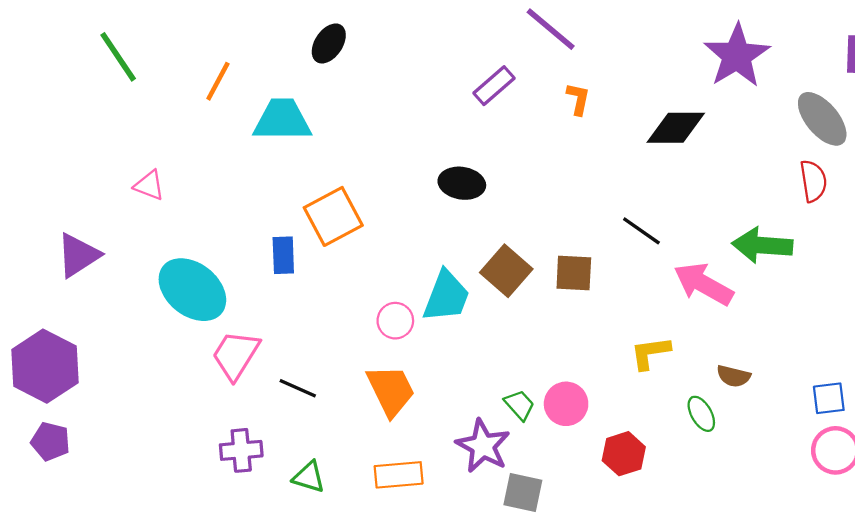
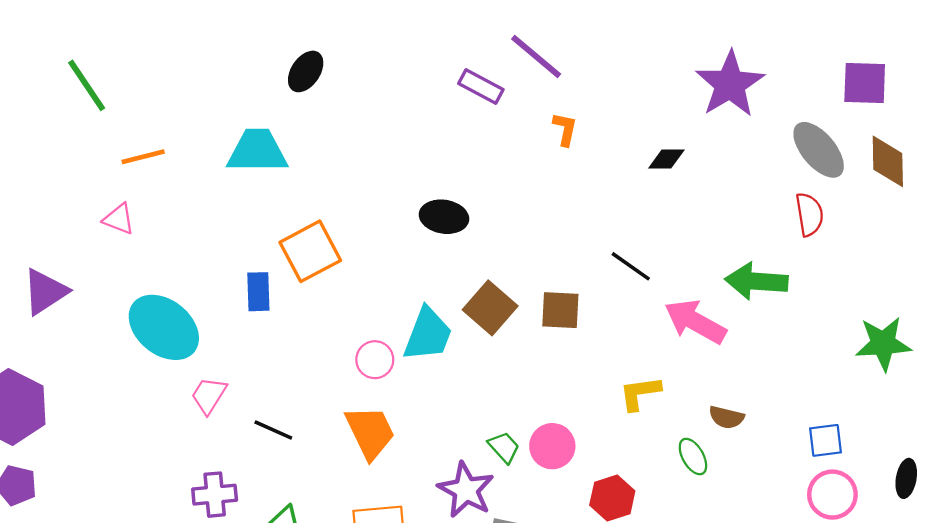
orange line: (218, 81) -> (143, 157), moved, turned 48
purple rectangle: (494, 86) -> (481, 86), moved, turned 69
black diamond: (676, 128) -> (666, 159), size x0.6
pink trapezoid: (236, 355) -> (209, 395), size x0.7

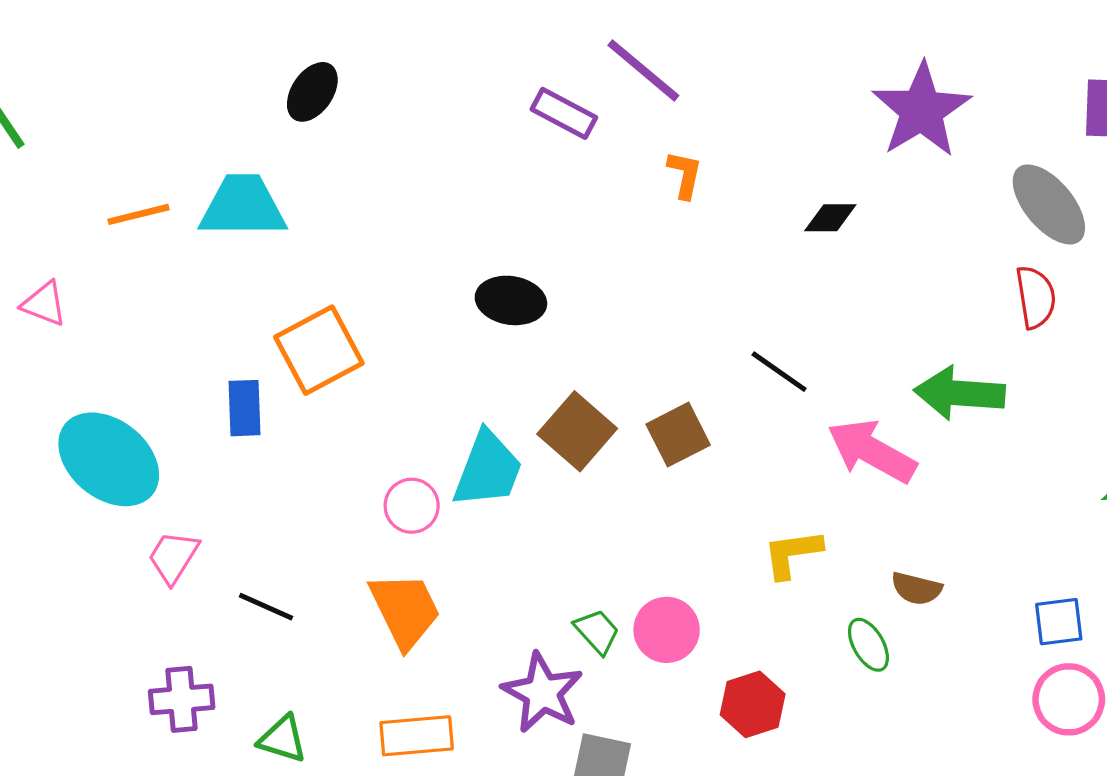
orange line: (143, 157) -> (139, 214), moved
brown square: (560, 310) -> (678, 435), turned -30

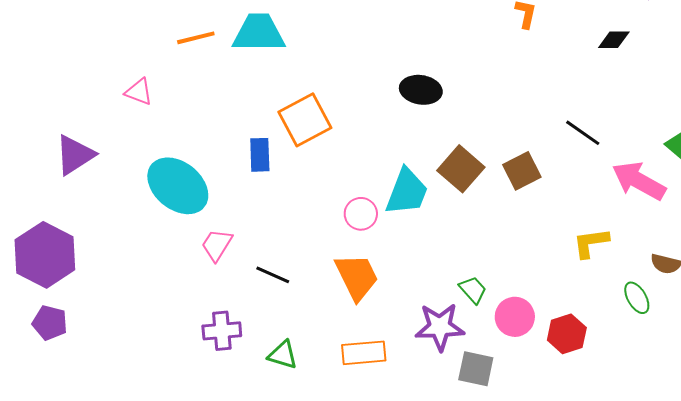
pink circle: (667, 630) -> (515, 317), moved
purple star: (542, 693) -> (440, 327), turned -30

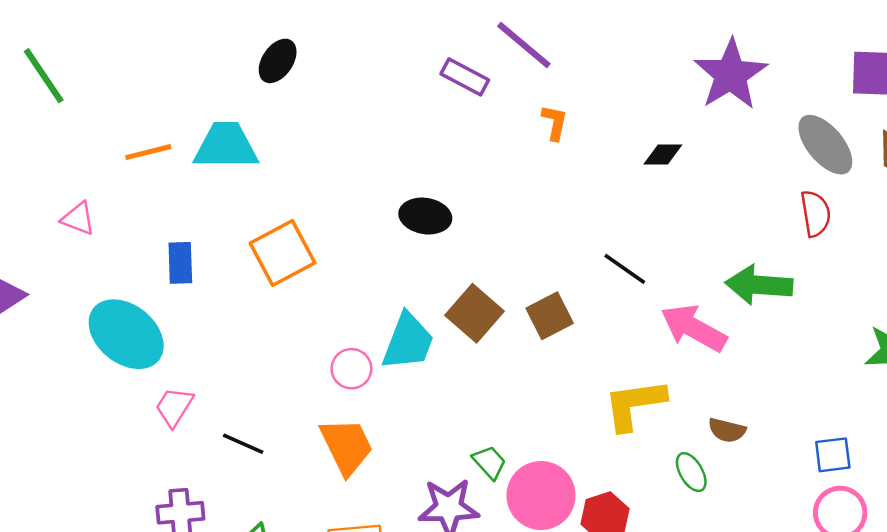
blue rectangle: (260, 155) -> (180, 263), moved
yellow L-shape: (591, 243) -> (635, 404), size x1.4
pink circle: (515, 317) -> (541, 495), size x1.4

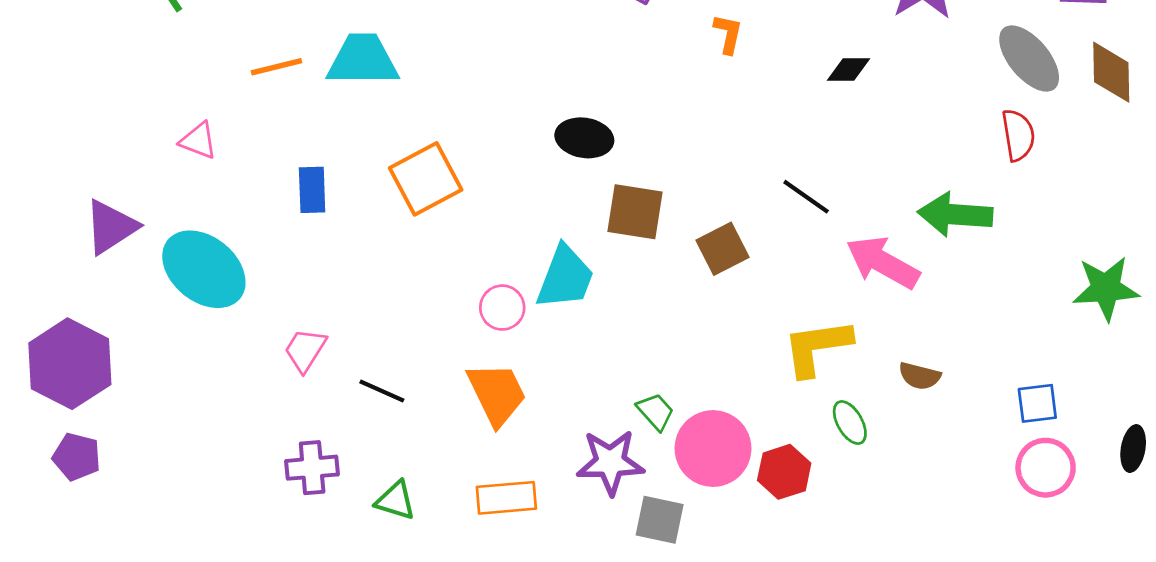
brown square: (475, 313) -> (635, 212), moved, turned -32
cyan ellipse: (126, 334) -> (204, 269), moved
green ellipse: (691, 472) -> (850, 423), moved

